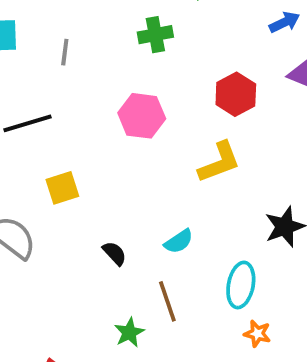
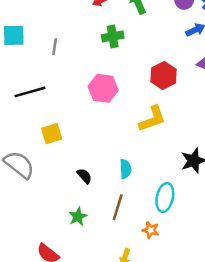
cyan semicircle: (179, 241) -> (126, 169), turned -60
brown line: (167, 301) -> (118, 207), turned 35
green star: (129, 333) -> (78, 217), moved
orange star: (257, 334) -> (151, 230), moved

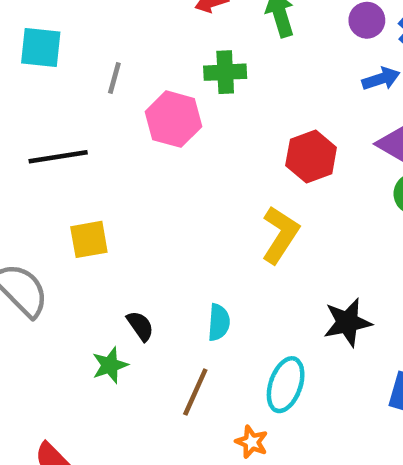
pink hexagon: (103, 88) -> (174, 119), moved
yellow L-shape: (152, 119) -> (280, 235), turned -44
green star: (78, 217) -> (110, 365), moved

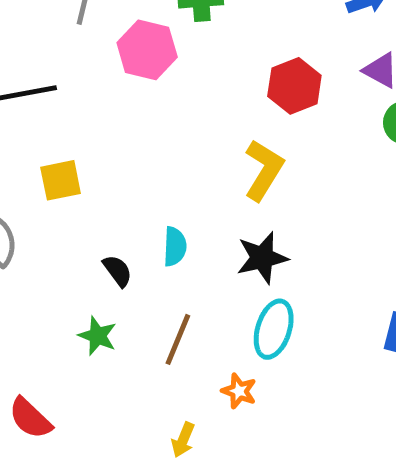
cyan semicircle: (219, 322) -> (175, 247), moved
black star: (348, 322) -> (262, 258), moved
green star: (110, 365) -> (97, 336), moved, turned -30

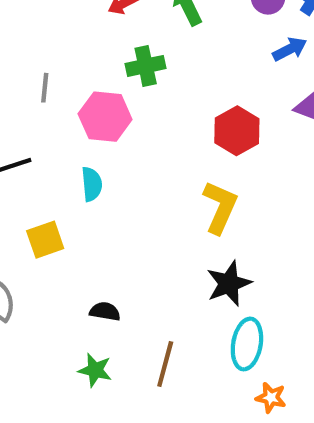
cyan semicircle: (175, 247) -> (92, 184), moved
black semicircle: (118, 271) -> (105, 311), turned -36
orange star: (239, 391) -> (271, 398), moved

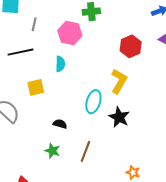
gray line: (45, 88) -> (34, 24), moved
black star: (229, 283) -> (119, 117), turned -30
cyan ellipse: (247, 344) -> (93, 102), moved

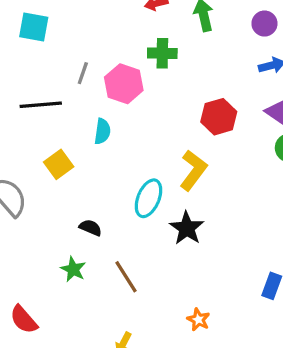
gray line: (34, 24) -> (83, 73), moved
yellow square: (36, 87) -> (59, 164), turned -30
brown line: (85, 151) -> (126, 277), turned -60

